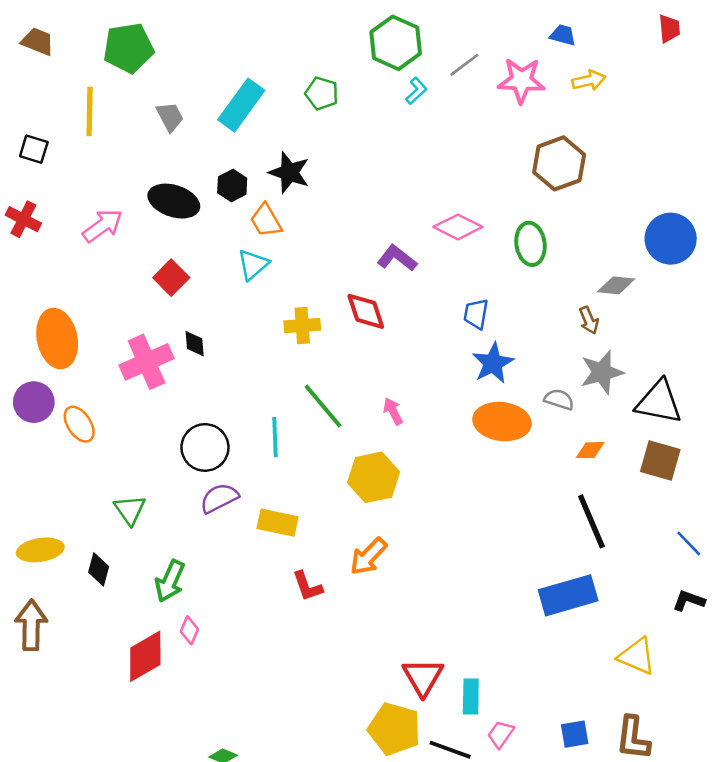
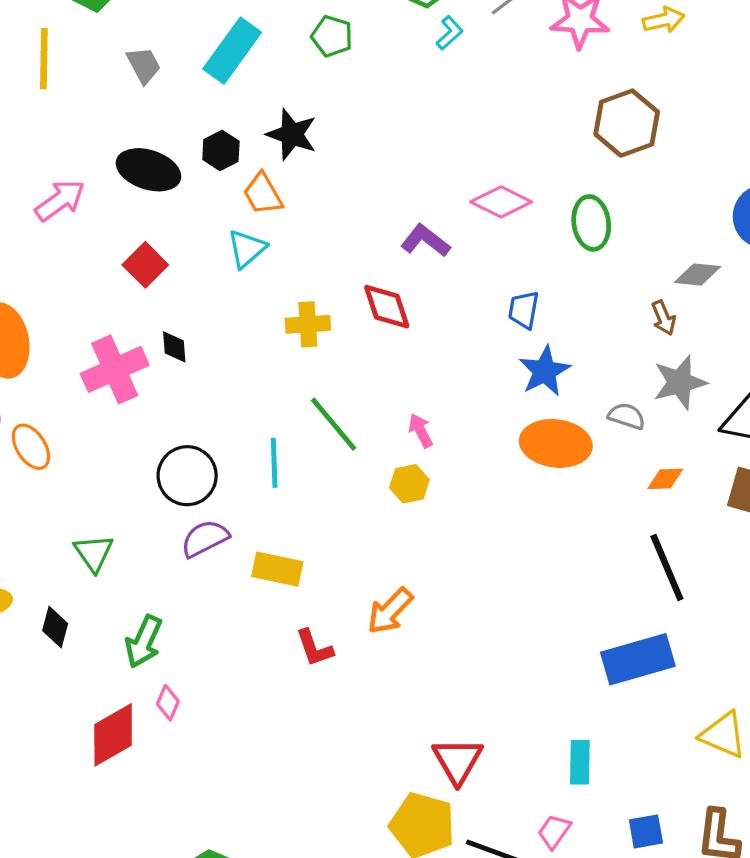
yellow hexagon: (374, 477) -> (409, 484), moved, size x0.6
cyan rectangle: (471, 696) -> (580, 762), moved

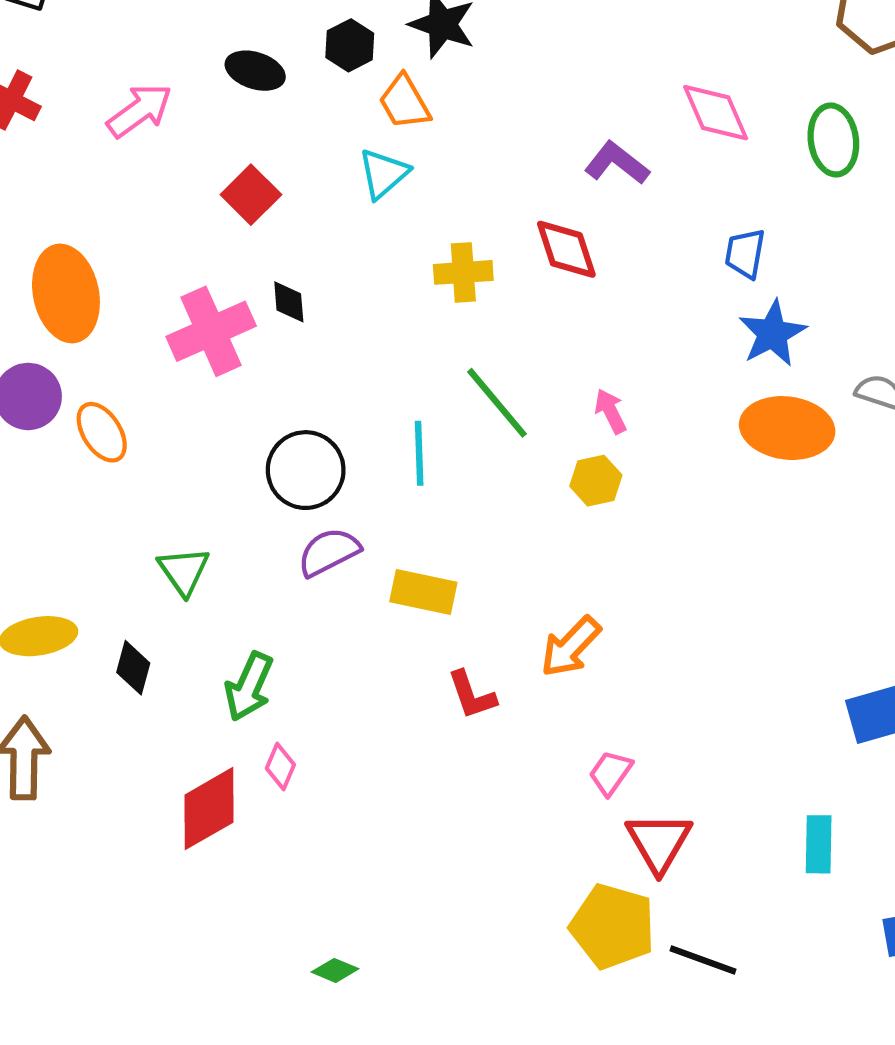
black ellipse: (148, 170) -> (255, 71), size x0.7
pink diamond: (501, 202) -> (716, 113), turned 40
pink trapezoid: (554, 831) -> (611, 773), moved

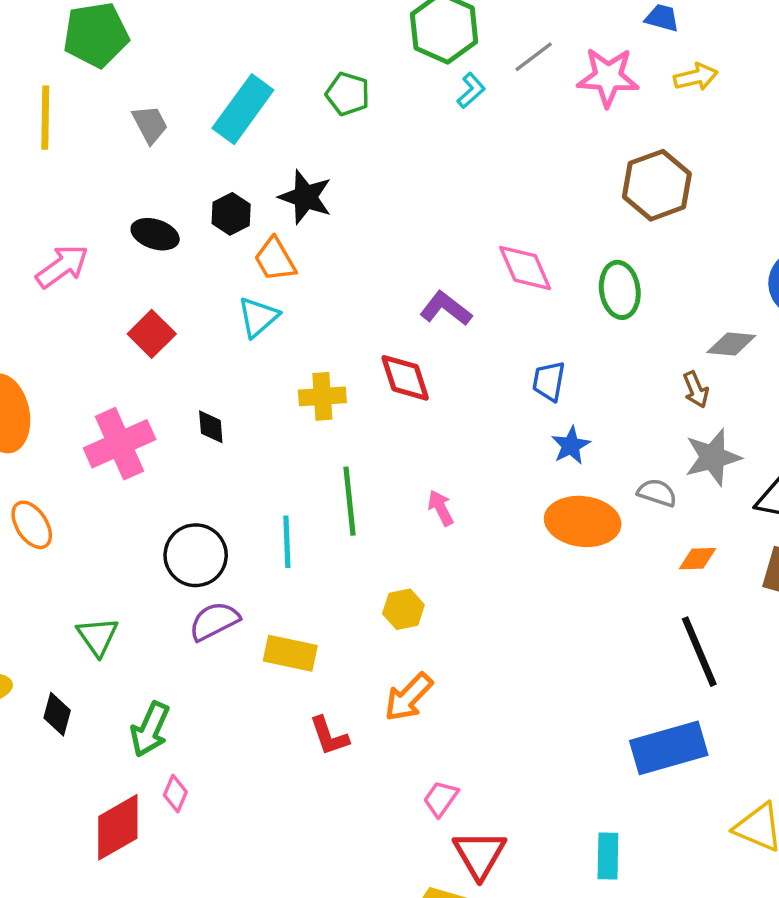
black diamond: (289, 302) -> (211, 427), moved
blue star: (772, 333) -> (571, 445), size x0.7
green line: (497, 403) -> (349, 501), turned 34
yellow hexagon: (596, 481) -> (403, 609), moved

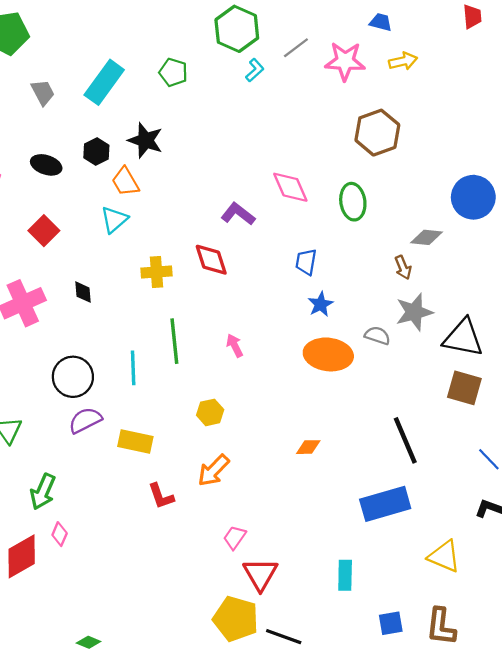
orange diamond: (697, 559) -> (308, 447), moved

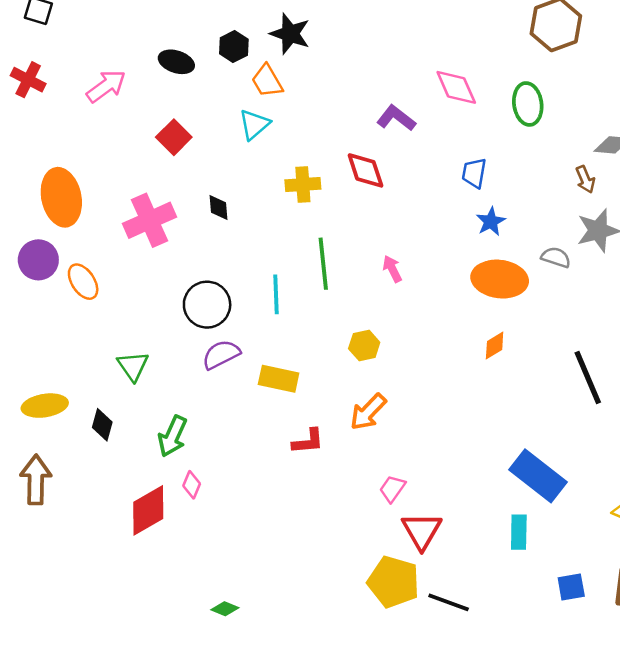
orange diamond: (308, 447) -> (495, 346), moved, turned -30
red L-shape: (161, 496) -> (308, 441), turned -76
blue rectangle: (385, 504) -> (538, 476), moved, turned 54

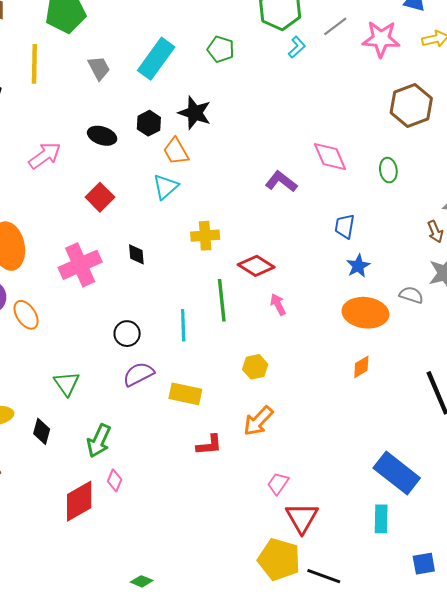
green ellipse: (528, 104) -> (388, 170), size x0.7
red diamond: (365, 170) -> (256, 266), moved, turned -40
black circle: (207, 305) -> (127, 334), size x0.7

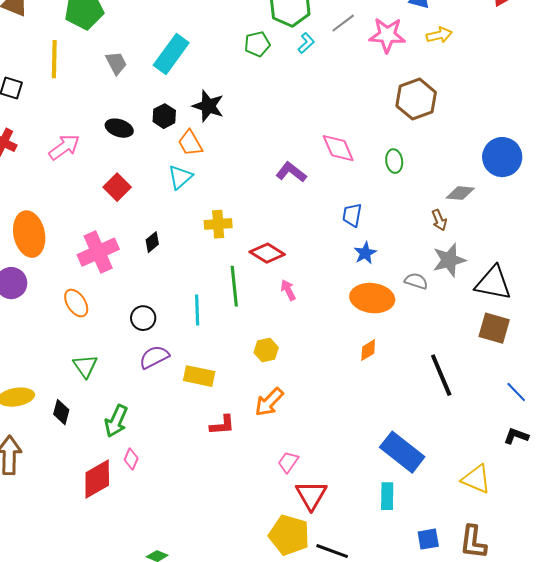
green pentagon: (221, 49) -> (257, 44), moved, turned -30
black diamond: (136, 254) -> (152, 242), turned 55
orange ellipse: (26, 315) -> (76, 303), moved

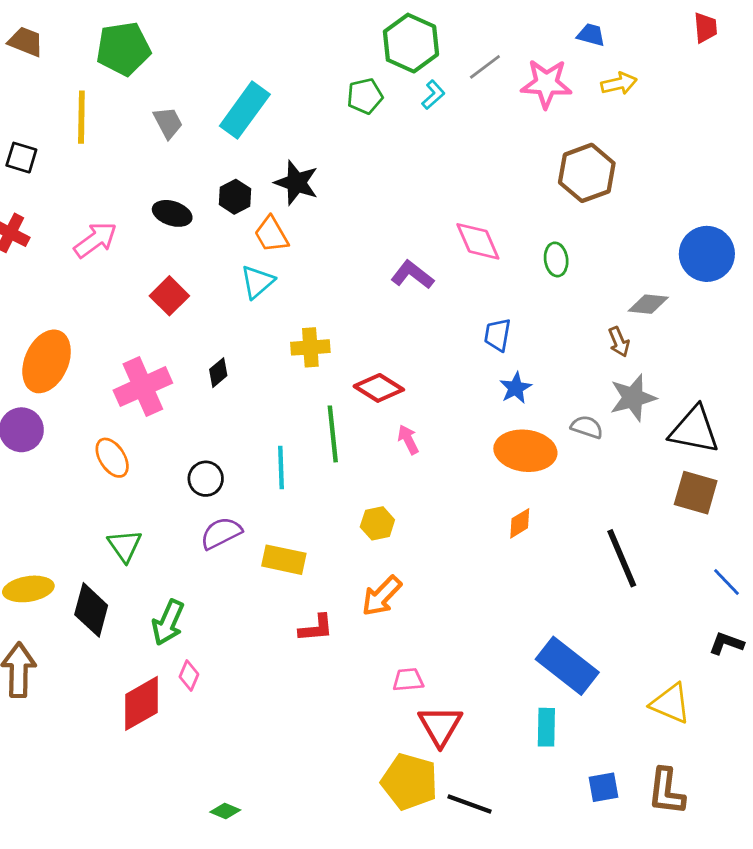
orange ellipse: (29, 234) -> (47, 361), turned 36
black diamond: (61, 412) -> (91, 610), size x1.5
pink trapezoid: (288, 462) -> (408, 680), turned 50

